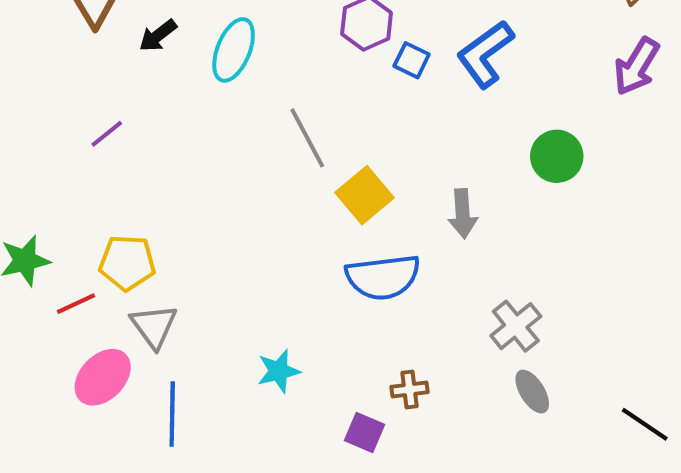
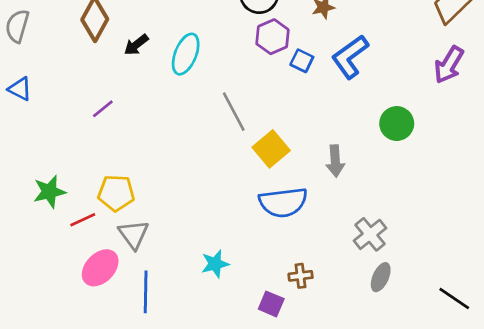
gray ellipse: (532, 392) -> (381, 277), turned 56

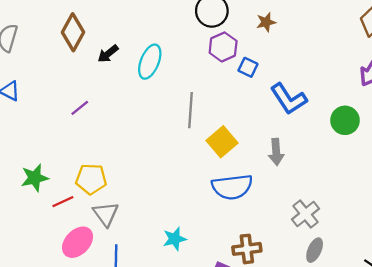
blue L-shape: (350, 57) -> (289, 99), moved, turned -87
gray line: (234, 112) -> (190, 110), turned 32
green circle: (397, 124) -> (345, 120), moved
brown cross: (301, 276) -> (247, 249), size x1.4

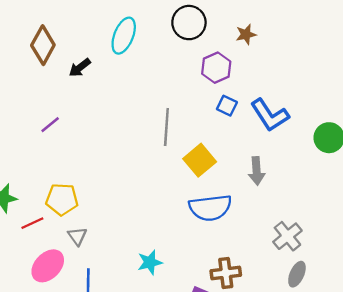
purple hexagon: (223, 47) -> (216, 68), moved
cyan ellipse: (150, 62) -> (124, 36), moved
blue square: (248, 67) -> (227, 106), moved
gray triangle: (106, 214) -> (77, 236), size x0.7

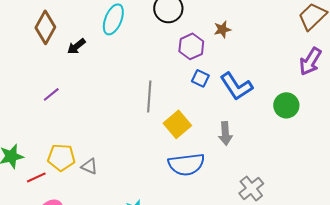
brown star: (246, 34) -> (222, 29), moved
gray triangle: (77, 236) -> (89, 166), moved, turned -30

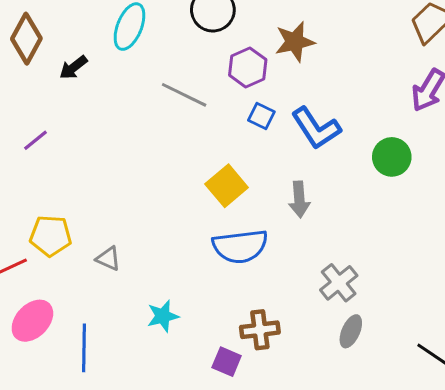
brown star: (222, 29) -> (295, 42), size x1.5
gray line: (149, 96) -> (184, 95), moved, turned -68
gray triangle: (89, 166) -> (108, 259), moved

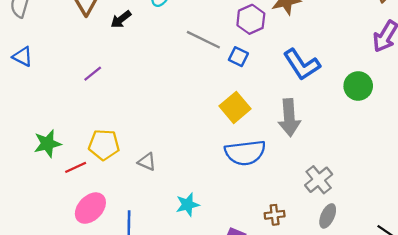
blue square: (261, 116) -> (238, 57), moved
gray arrow: (299, 199) -> (289, 118), size x1.4
brown cross: (260, 330) -> (275, 215), moved, size x0.7

